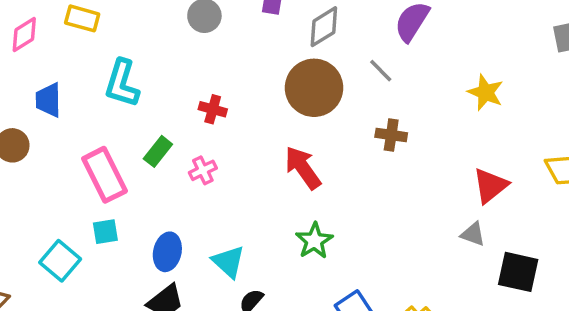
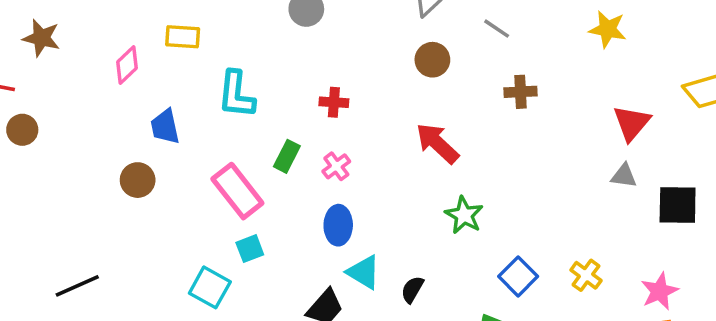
brown circle: (314, 88) -> (432, 60), size x0.6
blue ellipse: (167, 252) -> (338, 225), moved
cyan triangle: (228, 262) -> (364, 272), moved

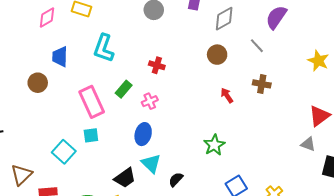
red arrow: (437, 143) -> (227, 95), moved, size x0.6

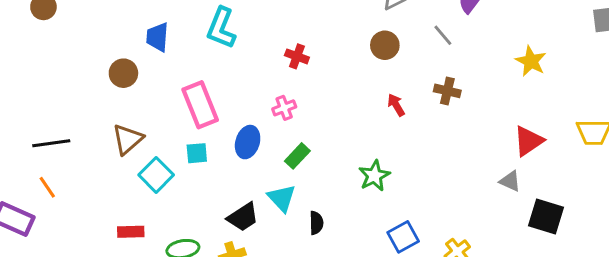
green rectangle: (124, 89) -> (297, 156), moved
blue ellipse: (143, 134) -> (248, 142), moved
brown triangle: (21, 175) -> (128, 139), moved
black semicircle: (176, 179) -> (316, 223), turned 133

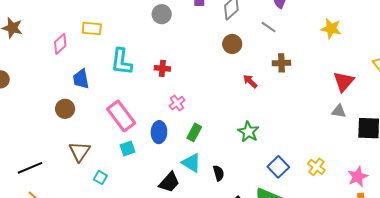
red cross: (297, 56) -> (162, 68), moved
cyan square: (156, 175) -> (100, 177), moved, size x0.6

